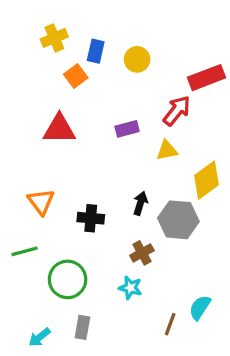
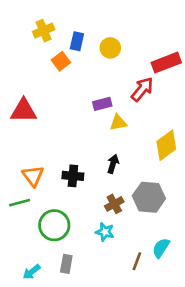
red triangle: (59, 129) -> (24, 111), moved
yellow triangle: (167, 150) -> (118, 123), moved
orange triangle: (41, 202) -> (33, 176), moved
gray hexagon: (178, 220) -> (149, 197), moved

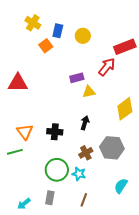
yellow cross: (44, 31) -> (33, 23), turned -35
green circle: (54, 225) -> (57, 170), moved
brown line: (137, 261) -> (84, 200), moved

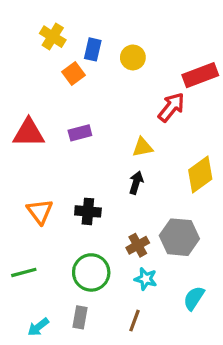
purple rectangle: (77, 78) -> (80, 133), moved
black arrow: (85, 123) -> (136, 183), moved
green line: (15, 152) -> (24, 272), moved
cyan star: (79, 174) -> (146, 279), moved

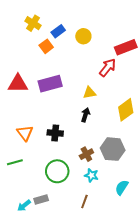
blue rectangle: (93, 49) -> (58, 31), turned 40
purple rectangle: (80, 133) -> (50, 84), size x1.6
green line: (24, 272) -> (15, 162), moved
gray rectangle: (80, 317) -> (41, 200), moved, turned 64

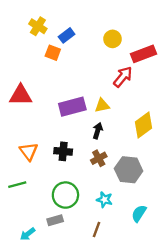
yellow circle: (83, 36) -> (113, 39), moved
orange square: (46, 46) -> (53, 53), turned -32
purple rectangle: (50, 84) -> (72, 107), moved
brown cross: (86, 154) -> (99, 158), moved
gray rectangle: (41, 200) -> (55, 220), moved

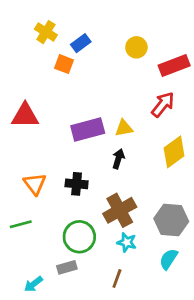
red arrow: (123, 77) -> (163, 104), moved
brown cross: (99, 158) -> (120, 210), moved, size x1.6
gray hexagon: (129, 170) -> (171, 220), moved

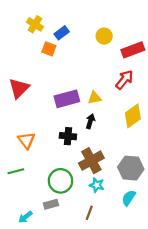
red triangle: (25, 116) -> (19, 88), turned -45
black cross: (77, 184) -> (68, 136), moved

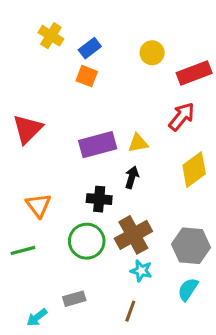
orange square: (49, 49) -> (87, 76), moved
green circle: (60, 181) -> (87, 241), moved

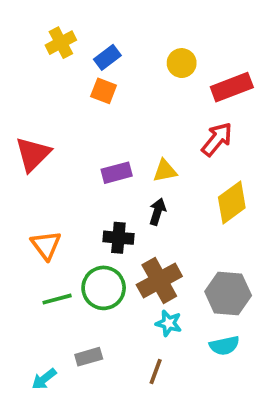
yellow cross: (51, 36) -> (61, 43), turned 30
purple rectangle: (98, 145) -> (117, 173), size x0.7
green line: (23, 250) -> (57, 299), moved
cyan semicircle: (188, 289) -> (224, 346), turned -135

